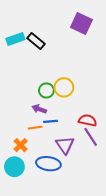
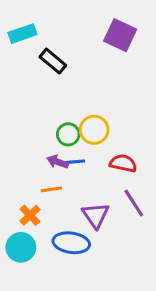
cyan rectangle: (15, 39) -> (22, 34), moved
red semicircle: (88, 120) -> (123, 163), moved
blue line: (50, 121) -> (74, 162), moved

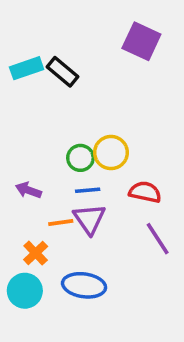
cyan rectangle: (22, 34) -> (27, 68), moved
purple arrow: (57, 162) -> (28, 190), moved
purple triangle: (96, 215) -> (89, 219), moved

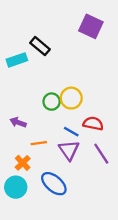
cyan rectangle: (27, 68) -> (17, 60), moved
blue line: (88, 190) -> (71, 132), moved, turned 35
purple triangle: (89, 219) -> (69, 150), moved
blue ellipse: (84, 285) -> (54, 184), turned 32

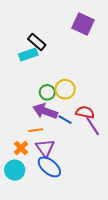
cyan rectangle: (17, 60) -> (28, 55), moved
purple arrow: (18, 122) -> (45, 111), moved, size x1.6
purple triangle: (69, 150) -> (45, 148), moved
purple line: (101, 154) -> (92, 126), moved

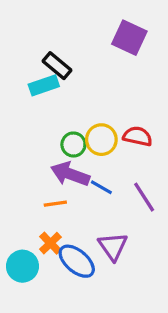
red semicircle: (85, 112) -> (138, 136), moved
orange cross: (21, 148) -> (50, 243), moved
purple triangle: (45, 148) -> (113, 246), moved

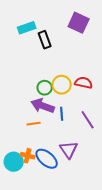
black rectangle: (57, 66) -> (45, 40), moved, turned 30
cyan rectangle: (44, 85) -> (27, 28), moved
blue line: (101, 187) -> (62, 114), turned 56
orange cross: (50, 243) -> (28, 156), moved, turned -32

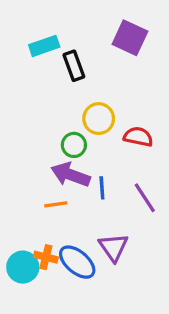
yellow circle: (62, 85) -> (99, 119), moved

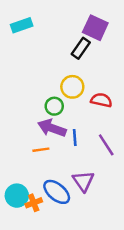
cyan rectangle: (44, 46) -> (22, 25), moved
black rectangle: (74, 66) -> (81, 48), moved, turned 55
orange cross: (46, 257) -> (34, 203), moved, turned -35

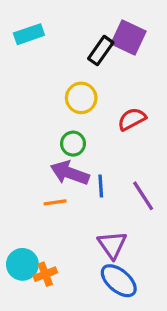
black rectangle: (81, 48) -> (101, 51), moved
yellow circle: (72, 87) -> (81, 98), moved
red semicircle: (101, 100) -> (132, 119), moved, turned -40
blue ellipse: (57, 192) -> (119, 281), moved

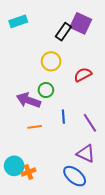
purple arrow: (70, 173) -> (28, 100), moved
purple triangle: (112, 245) -> (86, 154), moved, turned -30

